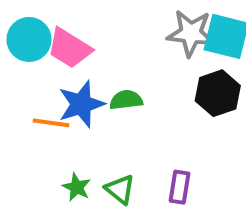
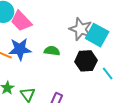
green semicircle: (126, 100) -> (52, 51), moved

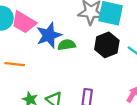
blue star: (20, 49) -> (49, 35), moved

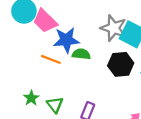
orange line: (15, 64) -> (51, 59), moved

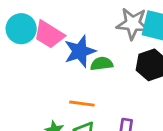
orange line: (51, 59) -> (82, 104), moved

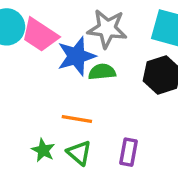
gray star: (133, 24) -> (107, 29), moved

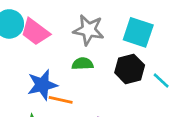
blue star: (76, 56) -> (42, 85), moved

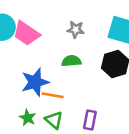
gray star: (89, 30) -> (76, 30), size x0.6

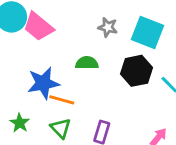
gray star: (76, 30) -> (108, 27), moved
green star: (28, 118) -> (20, 123), moved

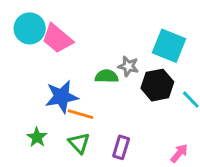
gray star: (108, 27) -> (128, 66), moved

